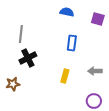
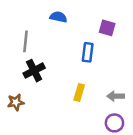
blue semicircle: (67, 12) -> (58, 17), moved
purple square: (98, 19) -> (107, 28), moved
gray arrow: (95, 71) -> (116, 96), moved

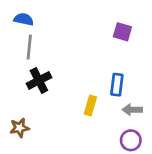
blue semicircle: (58, 17) -> (24, 19), moved
blue rectangle: (88, 52) -> (117, 85), moved
brown star: (16, 102) -> (19, 128), moved

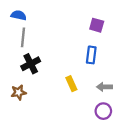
blue rectangle: (117, 85) -> (91, 55), moved
yellow rectangle: (90, 106) -> (71, 84), turned -40
brown star: (19, 128) -> (19, 92), moved

